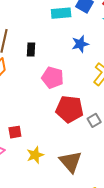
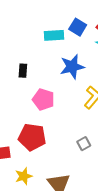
blue star: (80, 44) -> (72, 67), size x1.4
red pentagon: (69, 109) -> (32, 137), moved

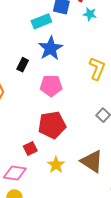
blue star: (72, 67) -> (51, 48), moved
black rectangle: (23, 71) -> (23, 65), turned 40

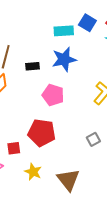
black rectangle: (23, 65) -> (33, 66), turned 40
yellow star: (56, 165) -> (33, 172), turned -30

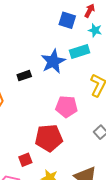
cyan rectangle: (64, 31) -> (80, 51), moved
pink pentagon: (53, 95) -> (67, 107), moved

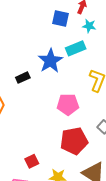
red pentagon: (49, 138) -> (74, 141), moved

